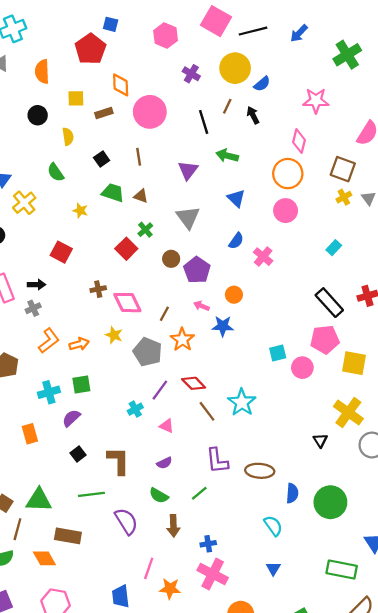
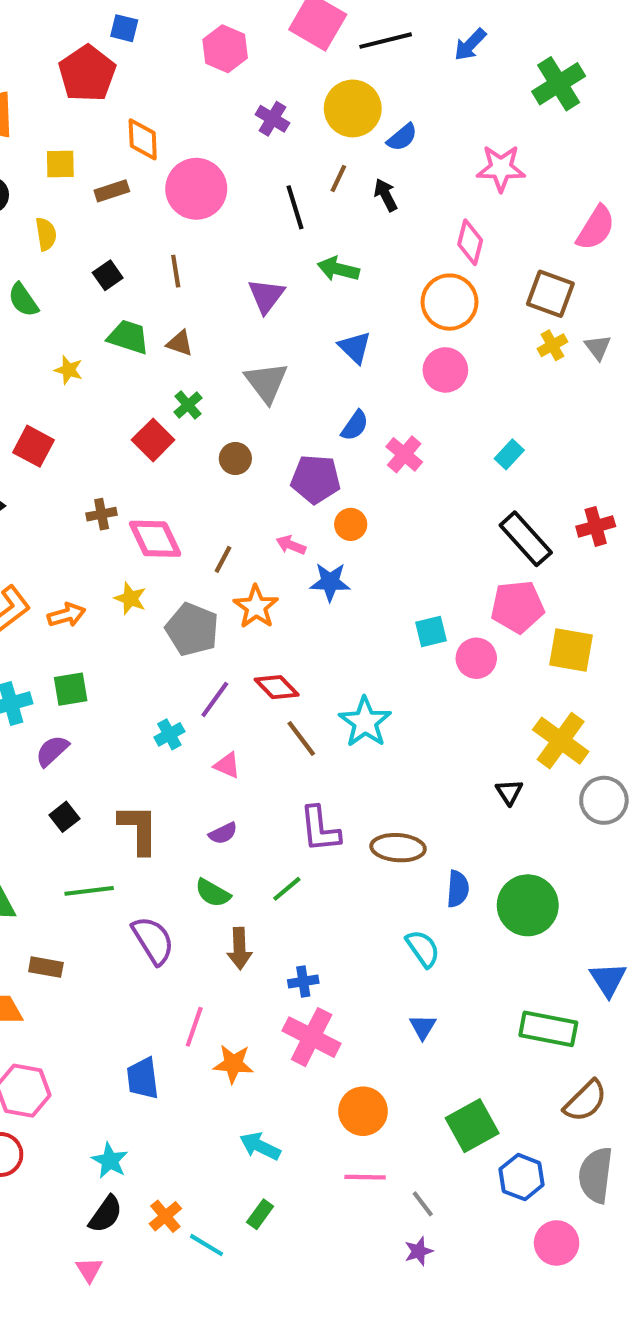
cyan rectangle: (334, 248) -> (509, 454), moved
purple pentagon: (197, 270) -> (316, 479), moved, turned -30
brown rectangle: (68, 536) -> (46, 967), size x0.7

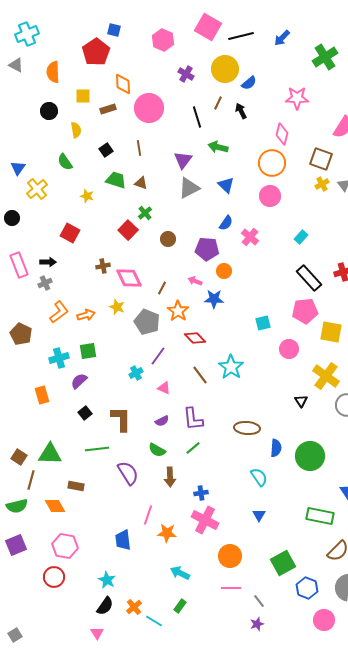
gray triangle: (266, 382) -> (189, 188), moved, turned 40
pink circle: (476, 658) -> (289, 349), moved
red diamond: (277, 687) -> (195, 338), moved
purple L-shape: (320, 829) -> (193, 419), moved

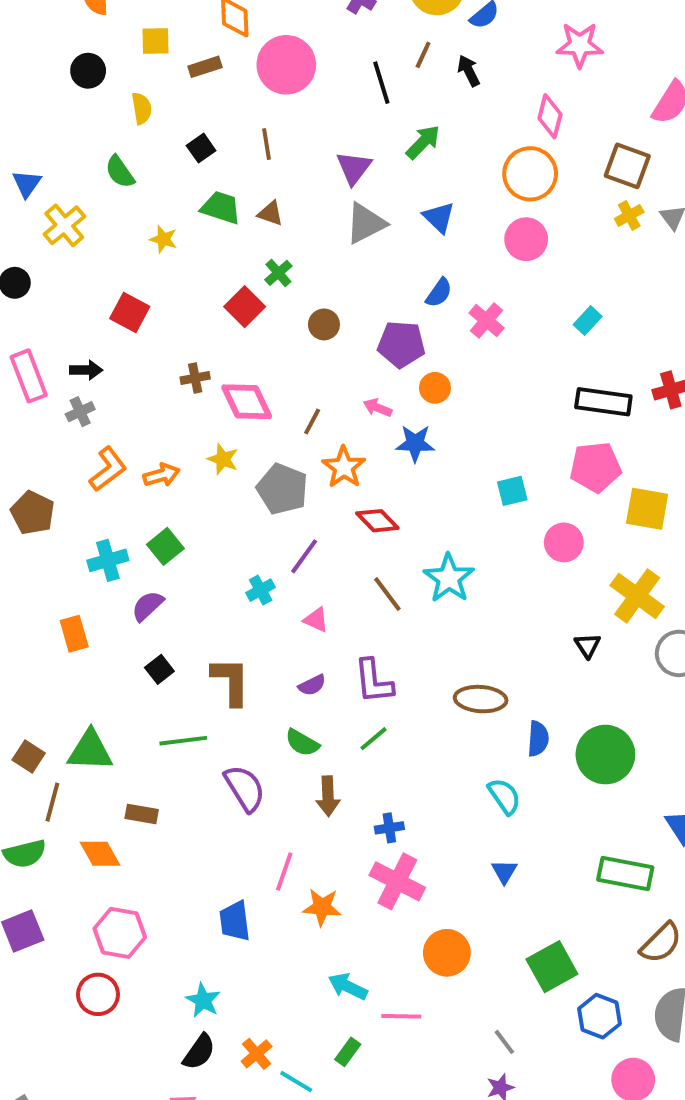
green arrow: (218, 147) -> (423, 142), turned 120
black rectangle: (309, 278) -> (603, 402), turned -40
green square: (88, 351) -> (165, 546), turned -30
pink line: (231, 588) -> (401, 1016), moved

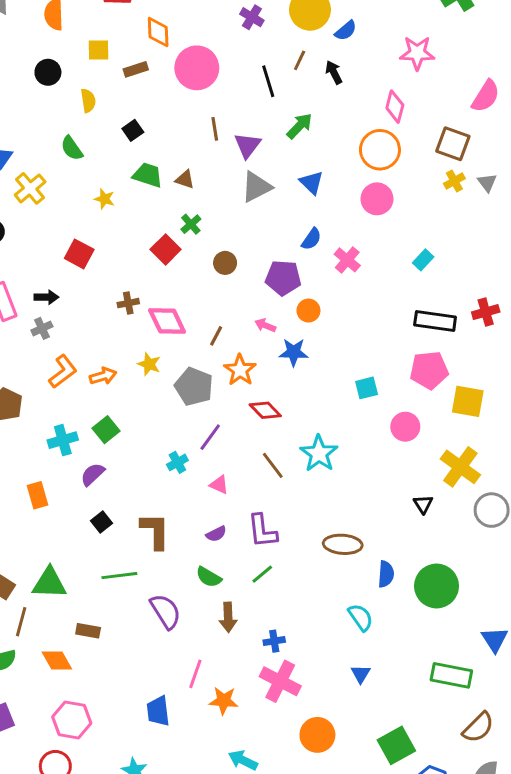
brown line: (266, 144) -> (215, 129), moved

